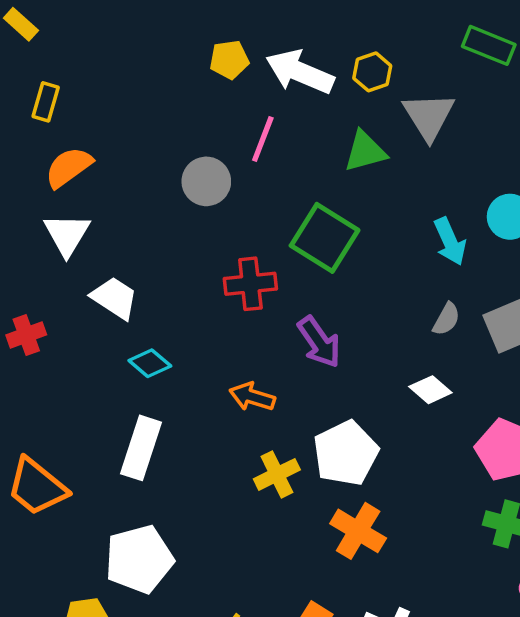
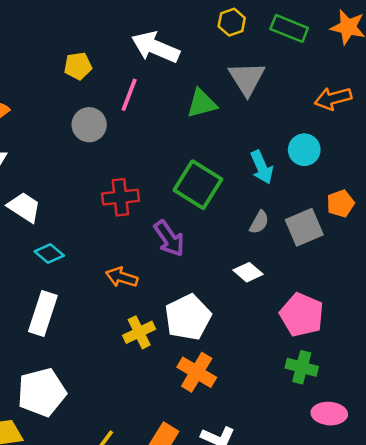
yellow pentagon: (229, 60) -> (78, 66), moved
yellow hexagon: (372, 72) -> (232, 22), moved
green square: (325, 238) -> (198, 185), moved

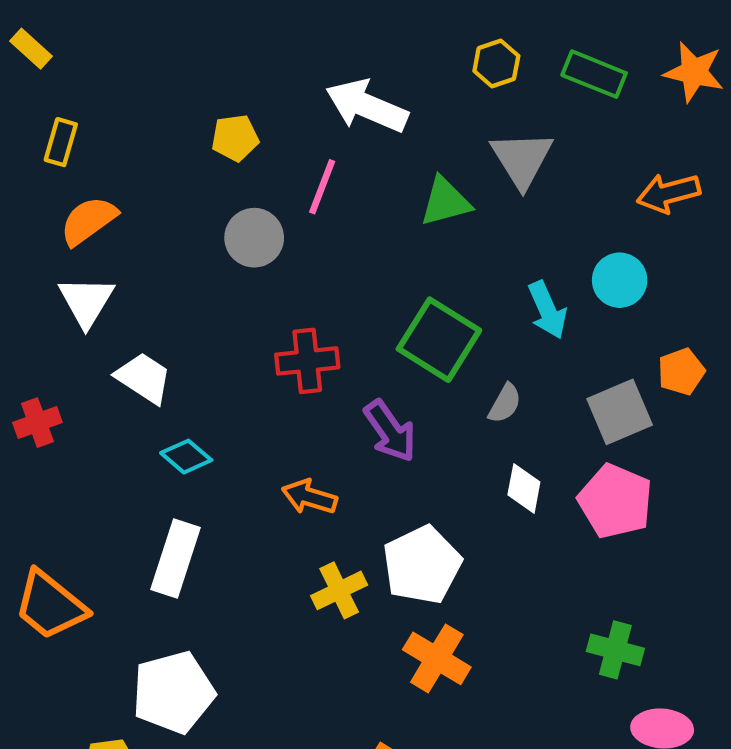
gray semicircle: (259, 222) -> (505, 403), moved
white diamond: (248, 272) -> (524, 488), turned 60
pink pentagon: (302, 315) -> (615, 501), moved

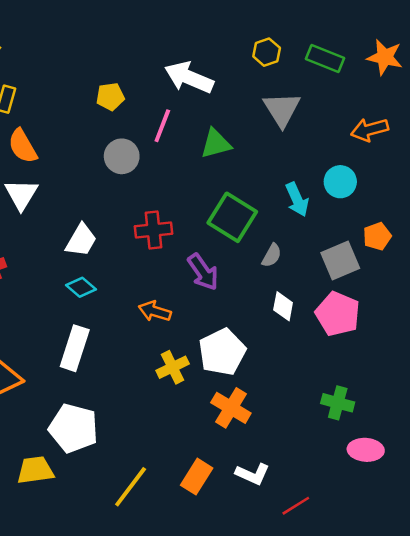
green triangle: (445, 202) -> (216, 144), moved
orange semicircle: (88, 221) -> (23, 146), turned -84
white trapezoid: (144, 378) -> (81, 240), moved, turned 87
white pentagon: (173, 692) -> (73, 428), turned 30

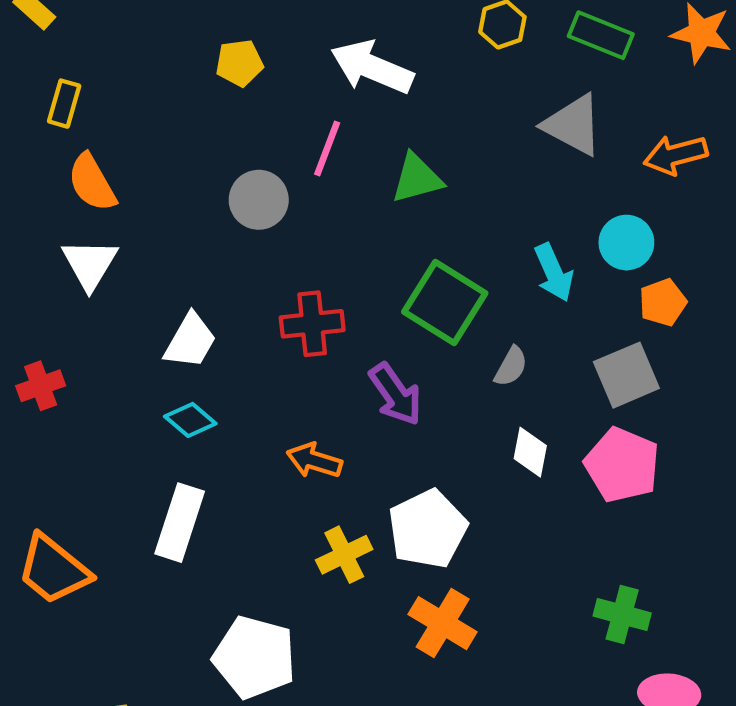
yellow pentagon: (110, 97) -> (239, 63), moved
gray triangle: (282, 109) -> (573, 125), moved, turned -30
orange pentagon: (377, 236) -> (663, 302), moved
white pentagon: (73, 428) -> (254, 657), moved

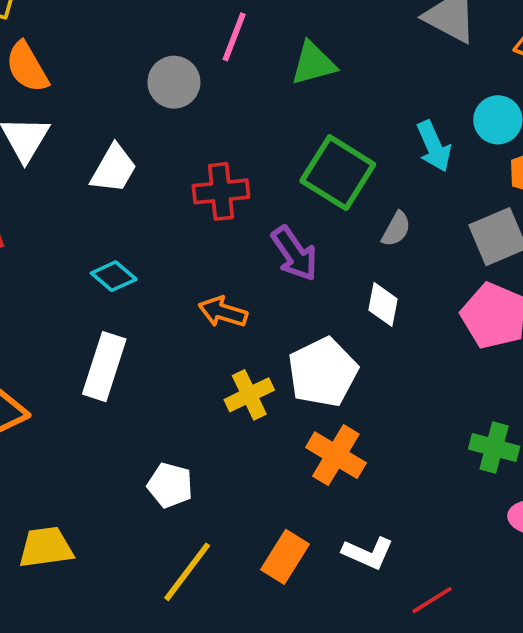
white trapezoid: (190, 341) -> (114, 169), moved
white diamond: (530, 452) -> (383, 304), moved
white pentagon: (254, 657) -> (170, 485), size x0.6

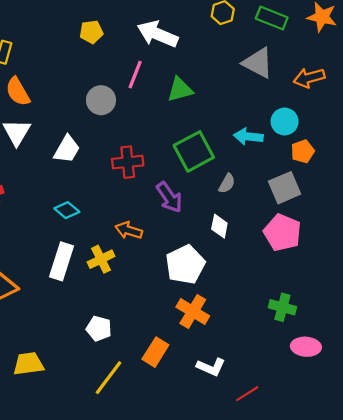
cyan arrow: (434, 146) -> (248, 136), turned 120
green square: (338, 173) -> (194, 151), turned 30
yellow cross: (249, 395) -> (101, 259), moved
orange rectangle: (285, 557) -> (155, 352), moved

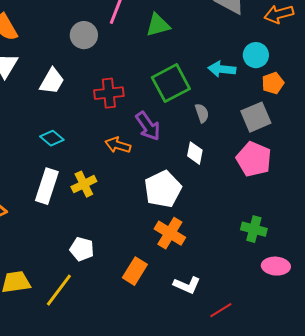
gray semicircle: (227, 183) -> (202, 113), turned -48
orange arrow: (129, 230) -> (118, 145), moved
yellow line: (108, 378) -> (59, 290), moved

